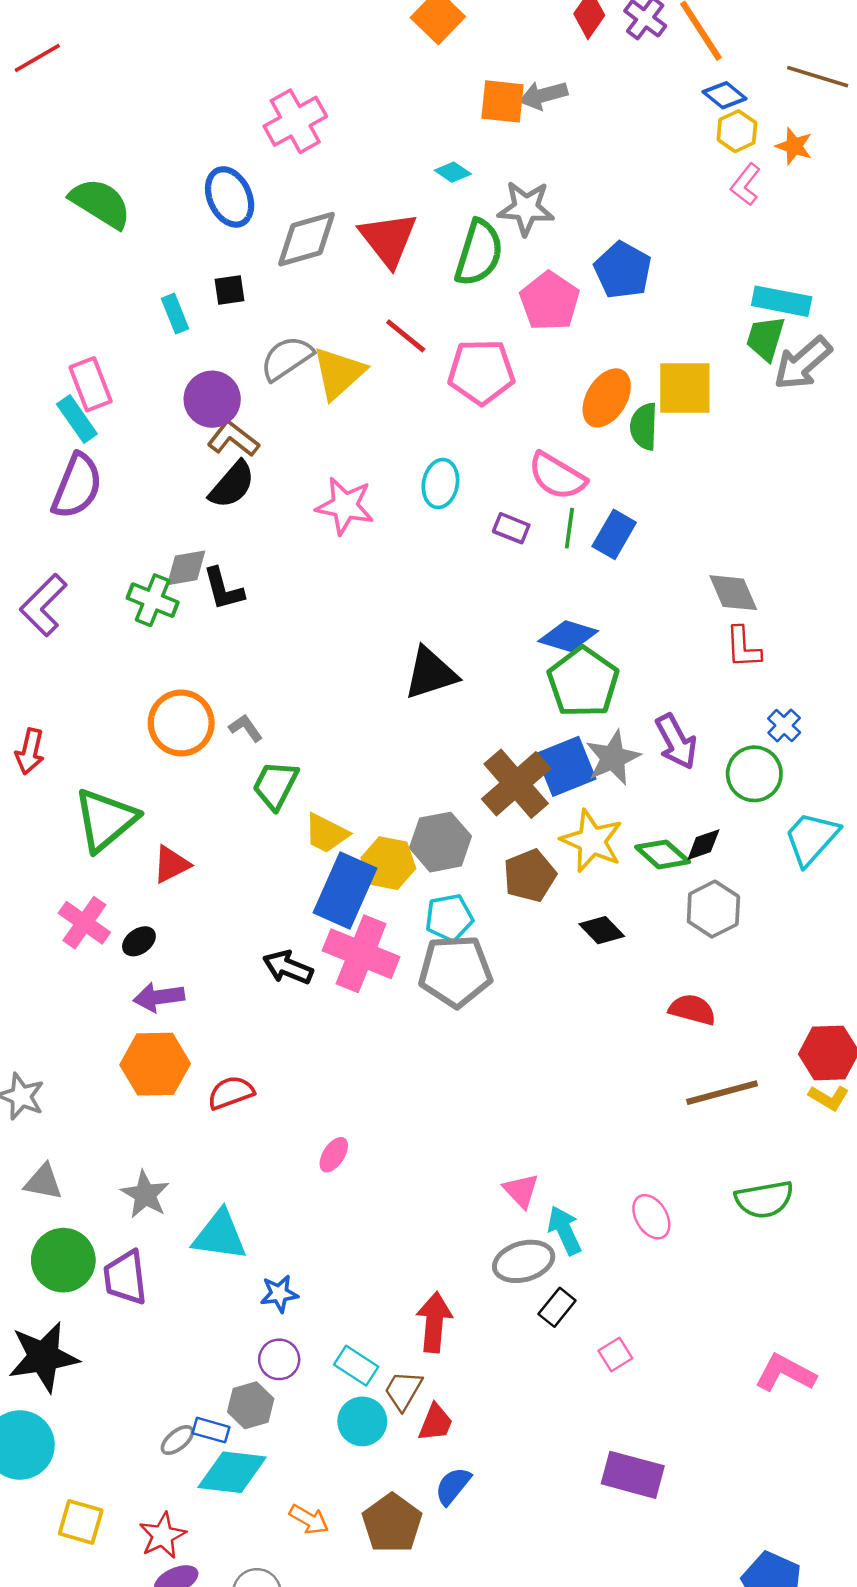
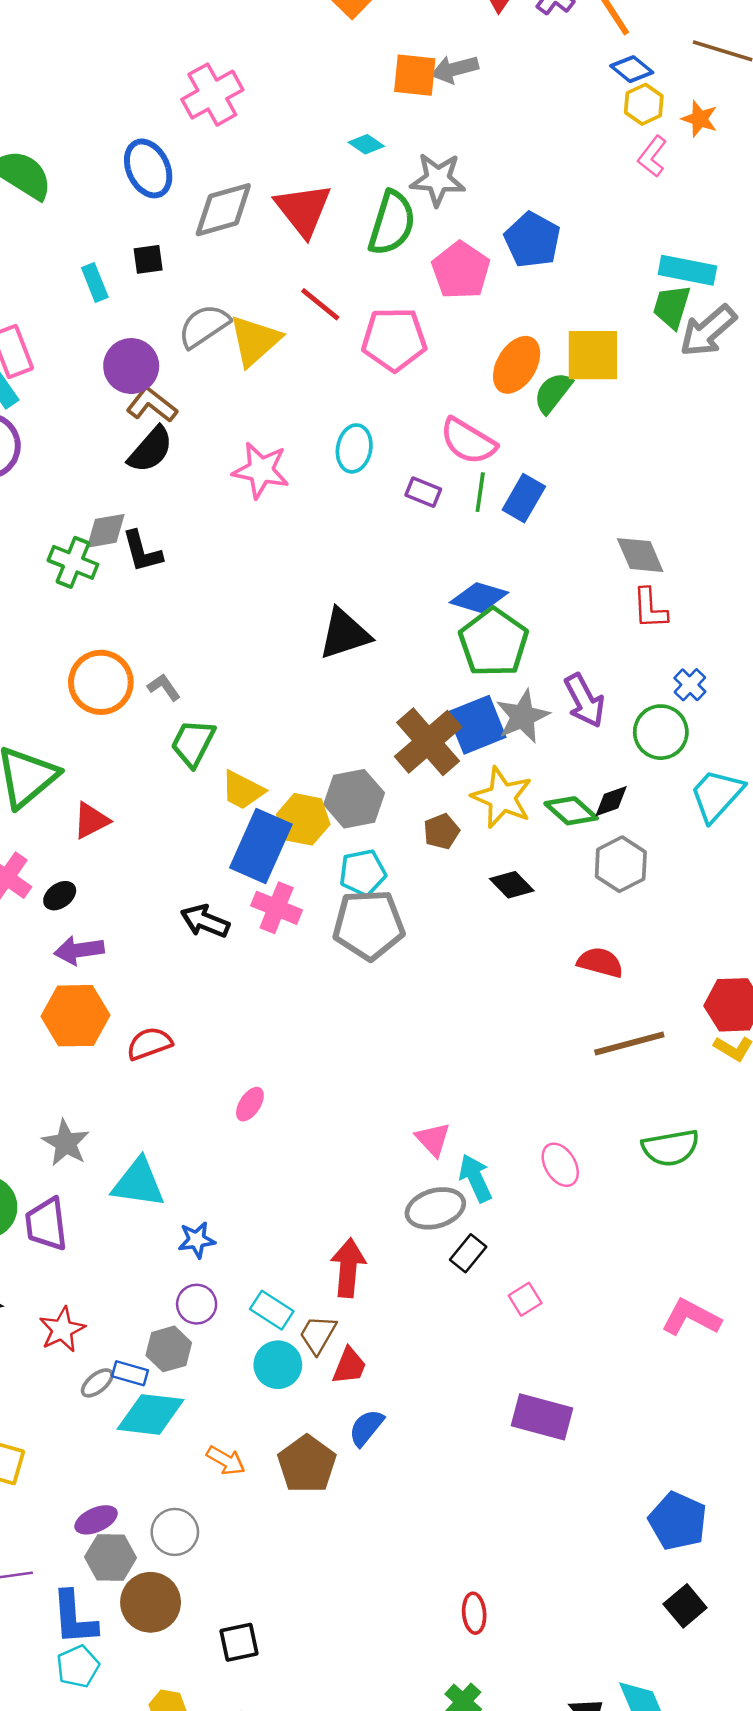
green semicircle: (644, 426) -> (553, 393), turned 36
brown pentagon: (530, 876) -> (441, 831), size x0.7
pink cross: (361, 954) -> (277, 908), size x0.7
red star: (163, 1536) -> (62, 1330), moved

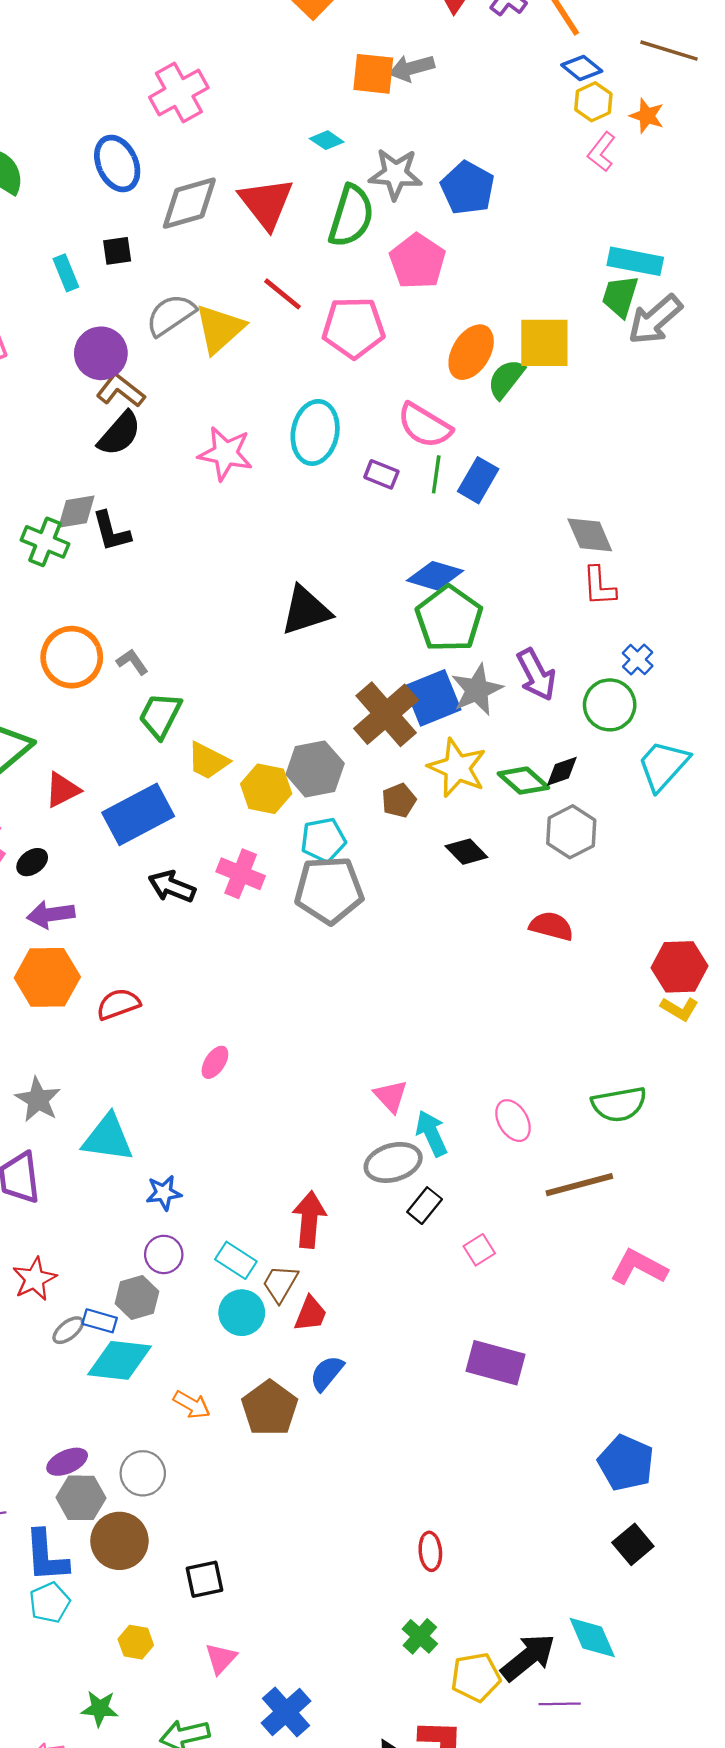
blue pentagon: (532, 240) -> (468, 188), moved
cyan ellipse: (354, 448) -> (315, 432), size x1.4
blue rectangle: (261, 846) -> (138, 814), moved, turned 38
brown line: (629, 1044) -> (579, 1185), moved

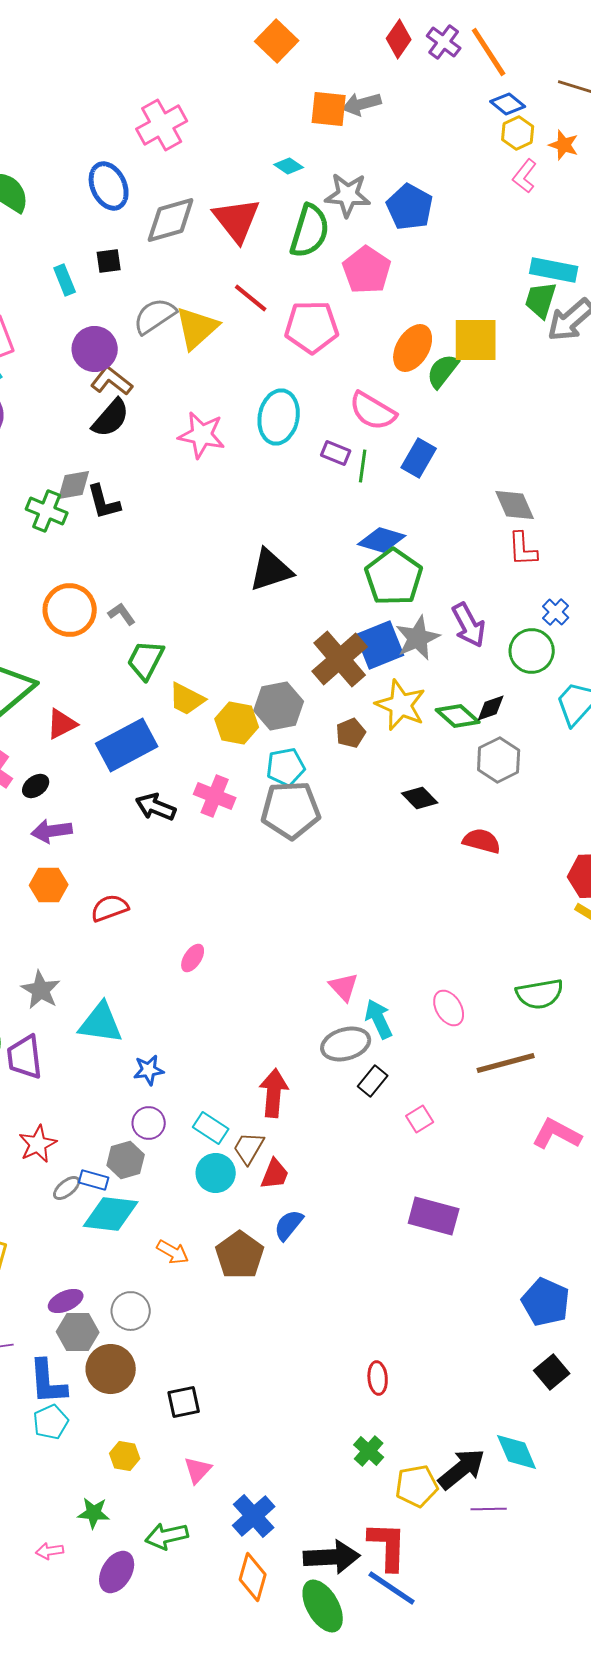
green line: (436, 474) -> (363, 466), moved
black diamond: (466, 852) -> (420, 798), moved
orange hexagon: (47, 977) -> (49, 885), size x0.7

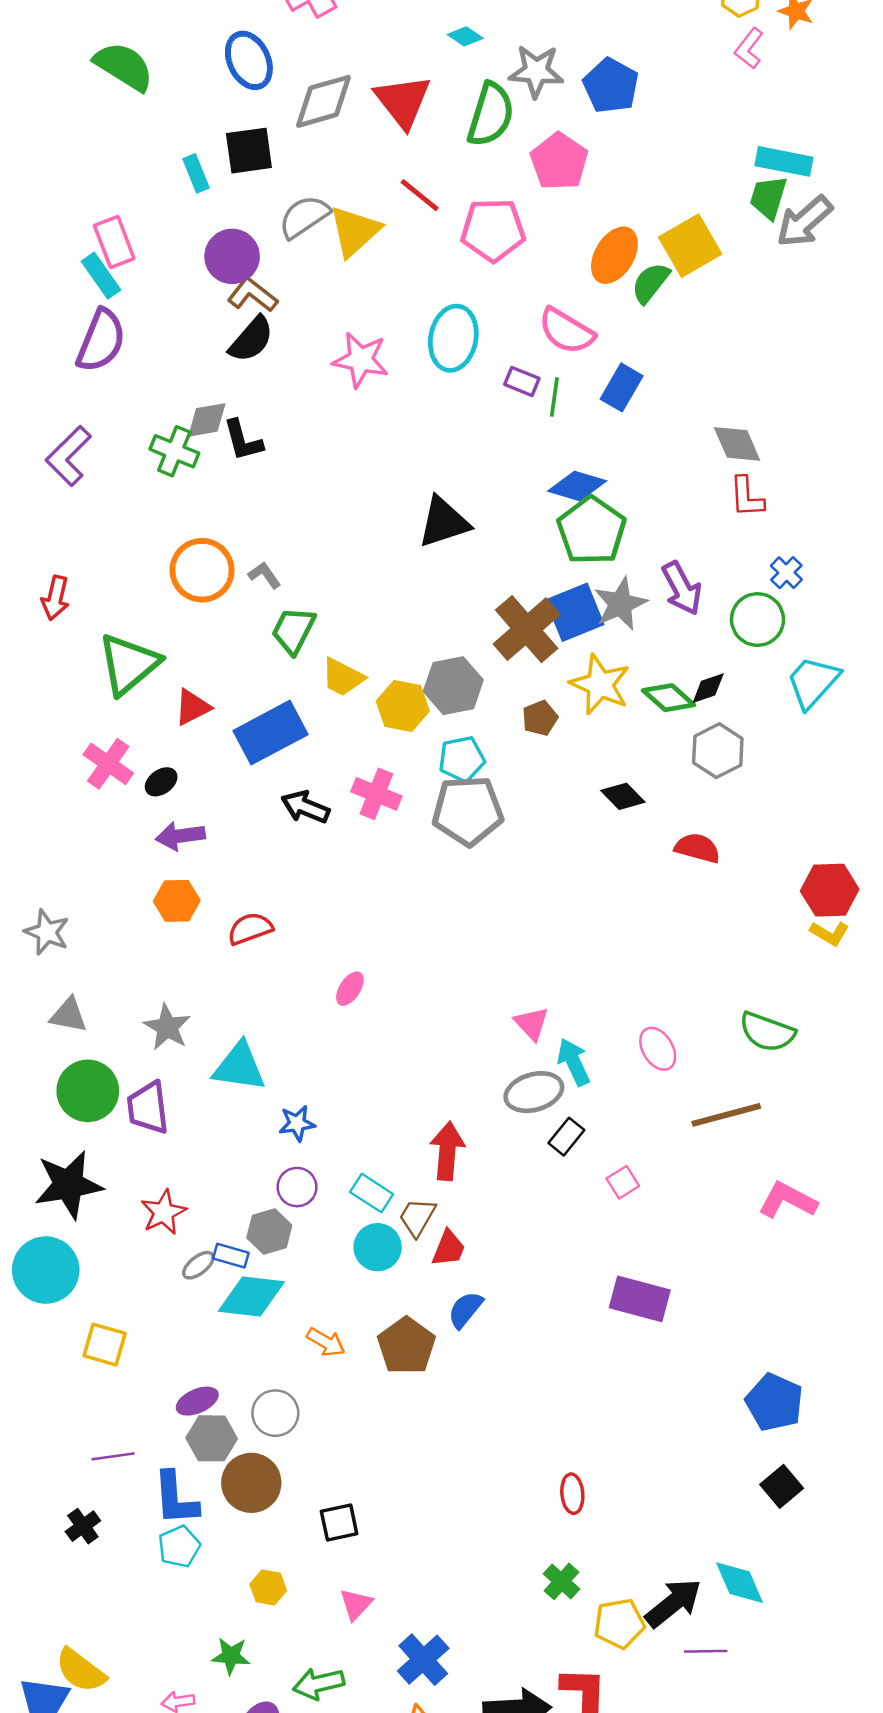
black square: (109, 261) -> (249, 151), size x1.6
yellow square: (476, 340) -> (690, 246), turned -30
green semicircle: (540, 994) -> (767, 1032), turned 30

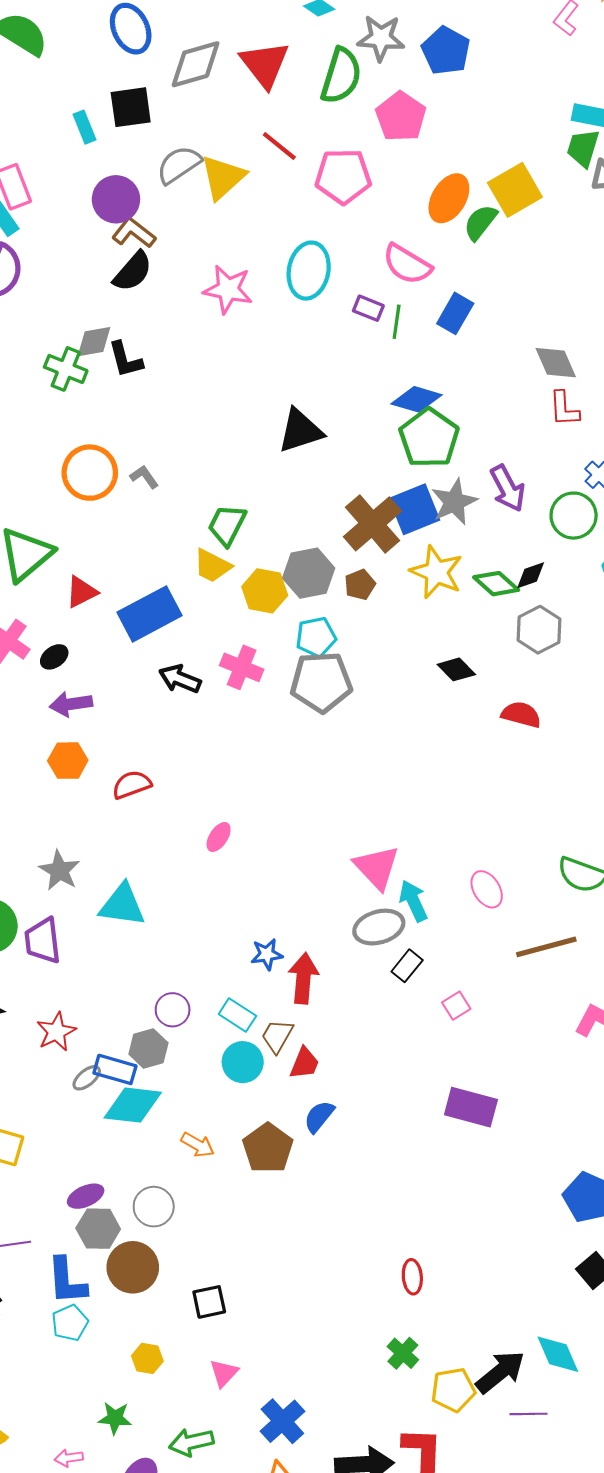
green trapezoid: (293, 630) -> (227, 525), moved
brown pentagon: (540, 718) -> (360, 585), moved
pink triangle: (531, 1024) -> (377, 867), size x1.5
blue star: (297, 1123) -> (267, 954), moved
blue rectangle: (231, 1256) -> (115, 1069), size x1.4

